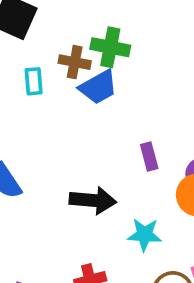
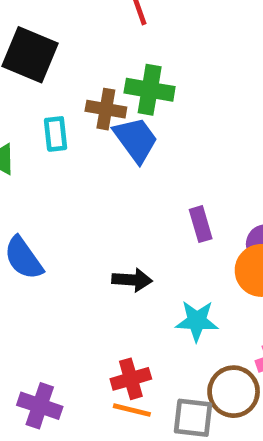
blue trapezoid: (98, 87) -> (136, 140), turned -96
black arrow: (93, 200) -> (132, 280), size x0.7

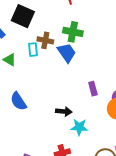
brown cross: (106, 109) -> (45, 40), moved
cyan star: (197, 321) -> (79, 127), moved

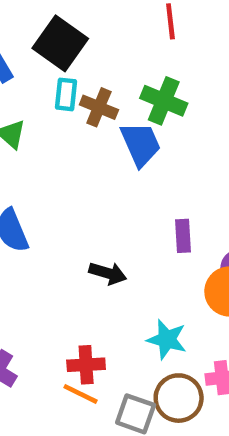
cyan rectangle: (33, 50) -> (66, 94), moved
cyan star: (79, 127) -> (167, 339), moved

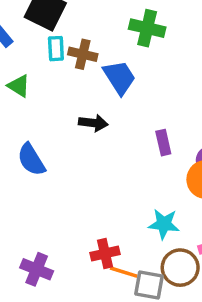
green cross: (164, 101) -> (147, 28), moved
black arrow: (108, 273) -> (93, 123), moved
orange line: (81, 394) -> (124, 272), moved

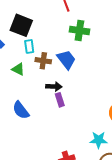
brown cross: (83, 54) -> (43, 61), moved
green triangle: (19, 86) -> (18, 69), moved
purple rectangle: (163, 143) -> (60, 100), moved

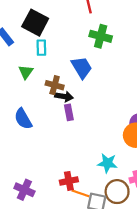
brown cross: (43, 61) -> (55, 85), moved
green triangle: (18, 69) -> (26, 72), turned 32

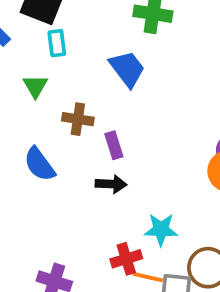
brown cross: (55, 85) -> (78, 119), moved
black arrow: (64, 96) -> (111, 184), moved
cyan star: (107, 163) -> (161, 229), moved

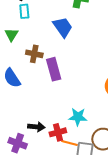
purple rectangle: (114, 145) -> (54, 69), size x1.5
black arrow: (111, 184) -> (36, 127), moved

